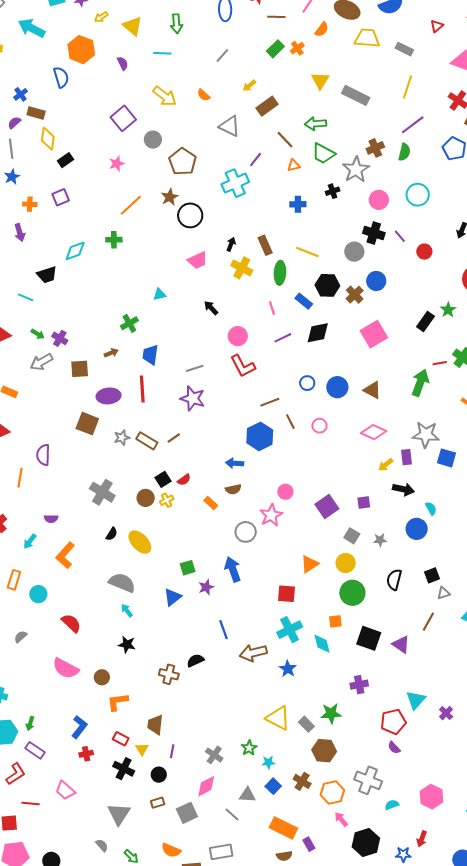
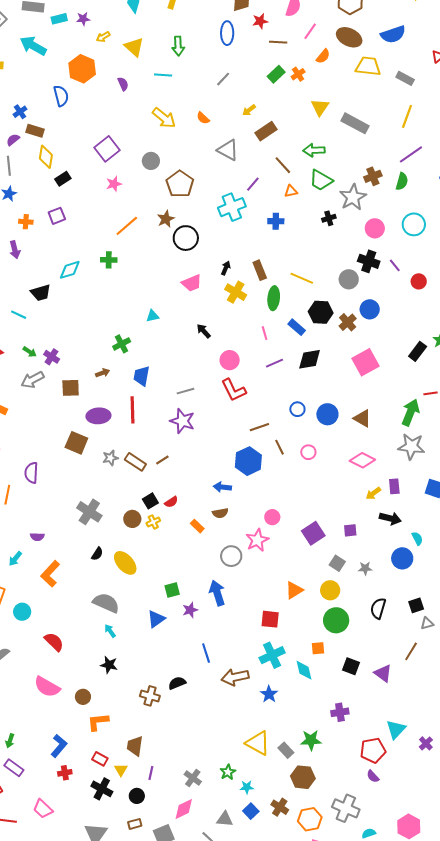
purple square: (123, 118) -> (107, 149), moved
blue cross: (298, 204) -> (276, 221), moved
gray star: (426, 435) -> (411, 446), moved
black square: (369, 638) -> (351, 666), size x0.7

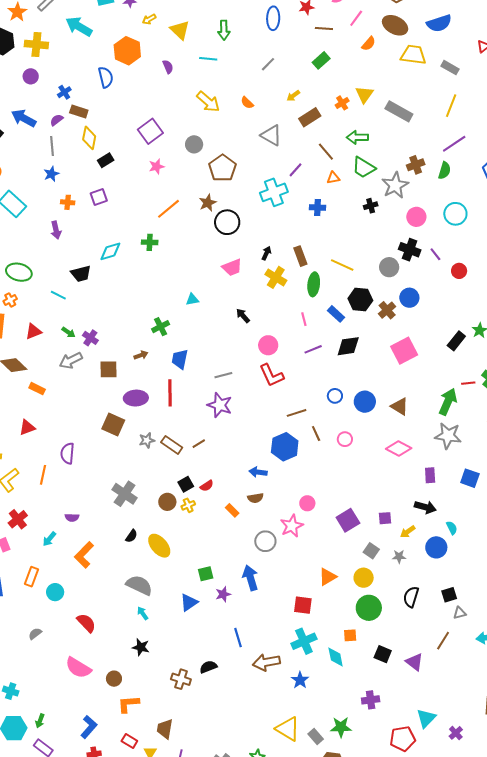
orange cross: (298, 74) -> (342, 103), moved
yellow arrow: (373, 493) -> (408, 532), moved

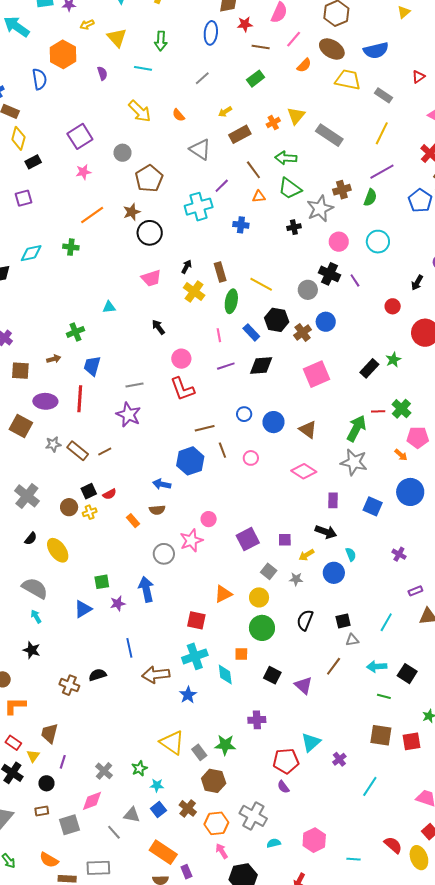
red circle: (459, 271) -> (393, 306), moved

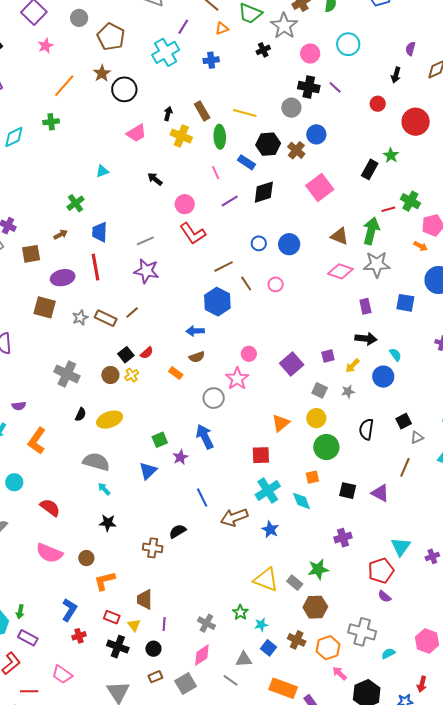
brown triangle: (308, 430) -> (340, 236), moved
pink diamond: (304, 471) -> (340, 271), moved
yellow ellipse: (58, 550) -> (110, 420), turned -60
purple cross: (339, 759) -> (432, 556), turned 32

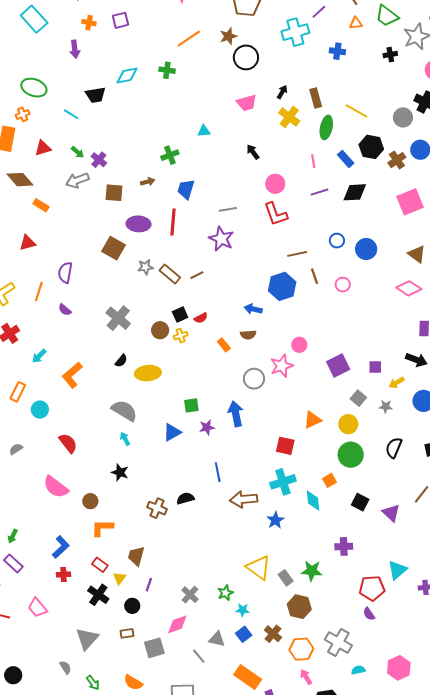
purple semicircle: (19, 406) -> (65, 310), moved, turned 32
orange square: (312, 477) -> (329, 480), turned -32

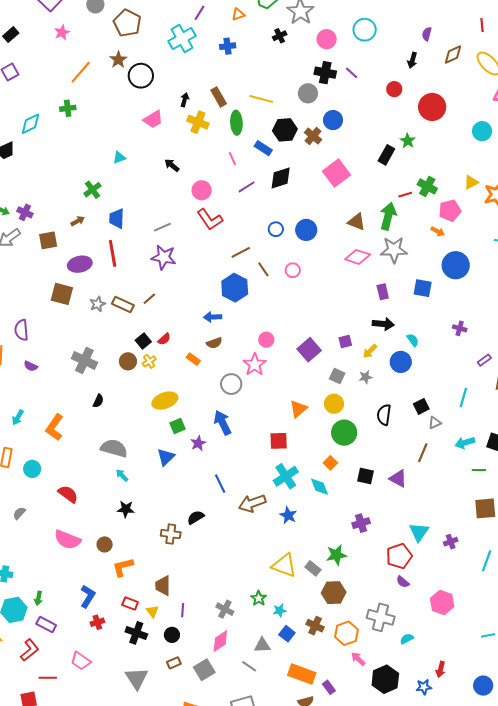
yellow ellipse: (148, 373) -> (165, 401), moved
pink hexagon: (399, 668) -> (442, 602), moved

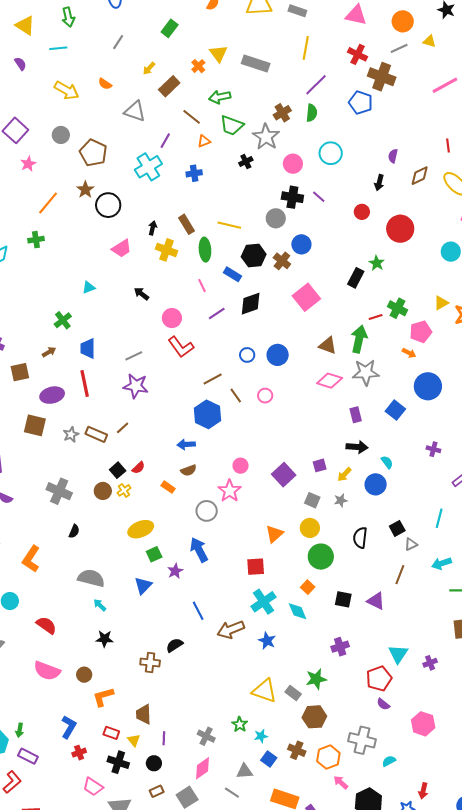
blue square: (423, 288) -> (395, 410), turned 30
pink trapezoid: (81, 661) -> (93, 787), moved

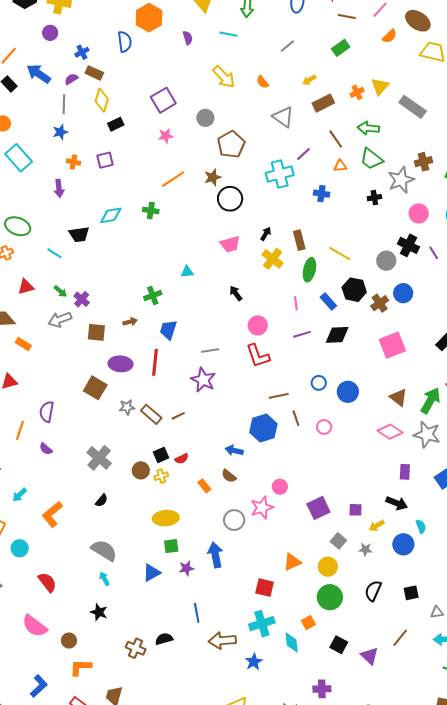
brown semicircle: (189, 470) -> (229, 476), turned 42
gray triangle: (411, 544) -> (437, 612), moved

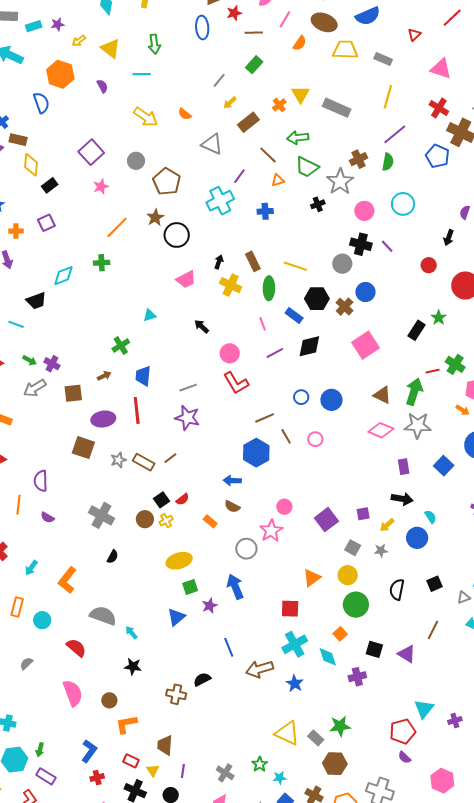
gray line: (287, 46) -> (219, 80), moved
gray semicircle: (104, 550) -> (103, 616), moved
pink semicircle: (35, 626) -> (73, 693), turned -136
purple cross: (322, 689) -> (357, 677), moved

